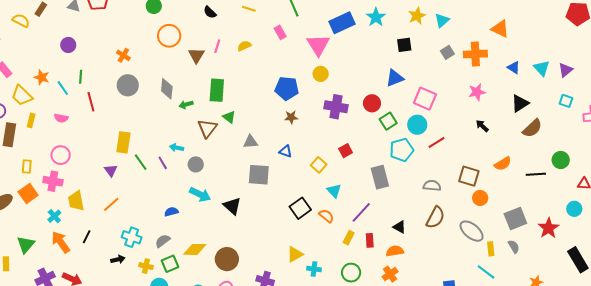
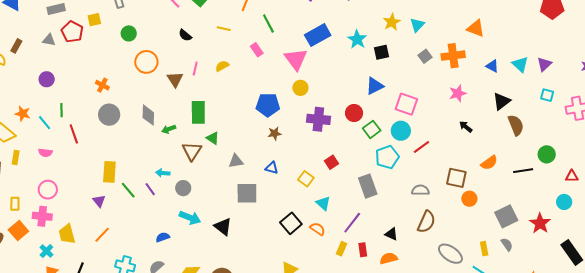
cyan star: (376, 17) -> (357, 39), moved
brown semicircle: (532, 128) -> (516, 125), turned -65
gray ellipse: (472, 231) -> (450, 254), moved

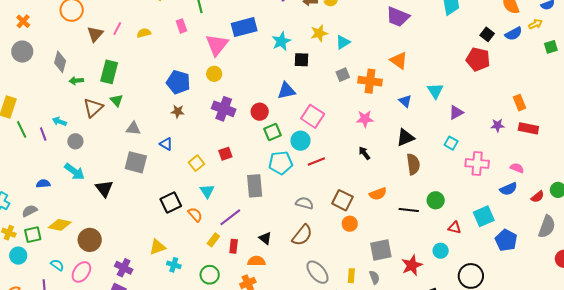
cyan triangle: (520, 64) -> (435, 91), moved

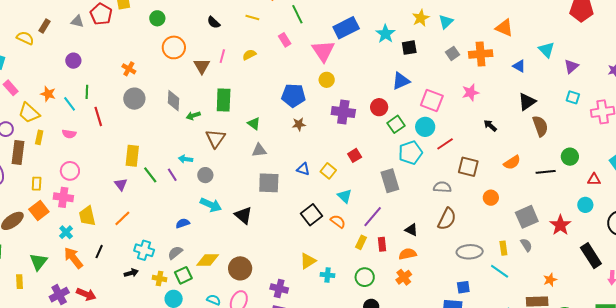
green triangle: (117, 100) -> (254, 124), moved
pink star: (365, 119) -> (470, 93), moved
blue triangle: (166, 144) -> (303, 169), moved
brown square: (342, 200) -> (468, 167), moved
gray ellipse: (317, 272) -> (470, 252), turned -40

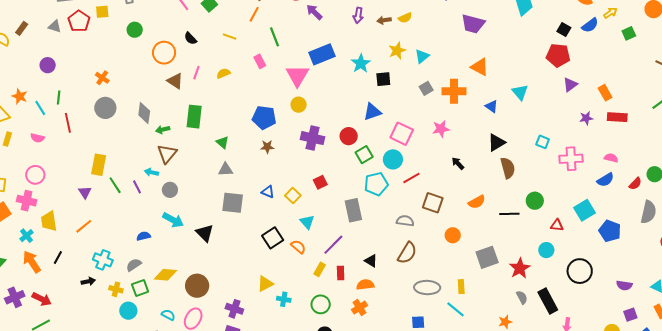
orange circle: (174, 47) -> (164, 53), moved
brown triangle: (202, 66) -> (175, 81), turned -30
purple triangle: (571, 66) -> (570, 85), moved
brown triangle: (215, 139) -> (167, 154), moved
gray semicircle: (526, 245) -> (522, 297), moved

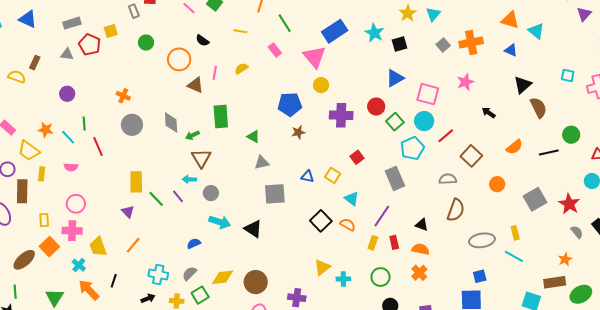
orange triangle: (480, 67) -> (510, 20), moved
brown square: (433, 203) -> (471, 156), turned 35
orange semicircle: (365, 285) -> (421, 249), turned 30

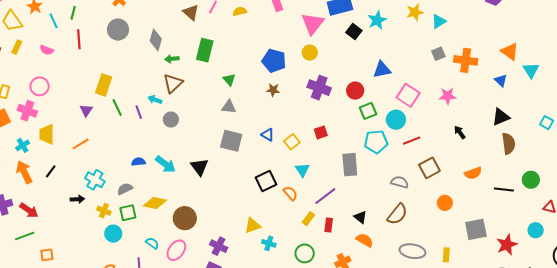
black square: (399, 44) -> (354, 32), moved, turned 35
cyan arrow: (220, 222) -> (165, 164), moved
orange semicircle: (421, 249) -> (365, 240), moved

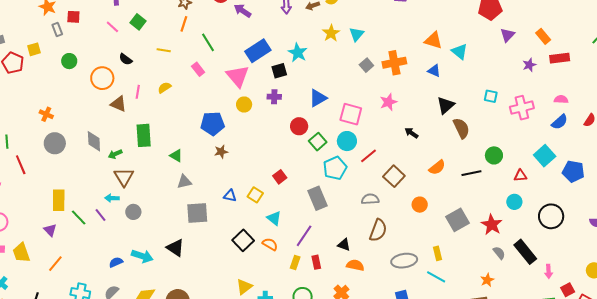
black square: (354, 32) -> (279, 71), turned -35
purple cross: (319, 88) -> (274, 97), moved, size x0.6
yellow trapezoid: (47, 134) -> (21, 253), moved

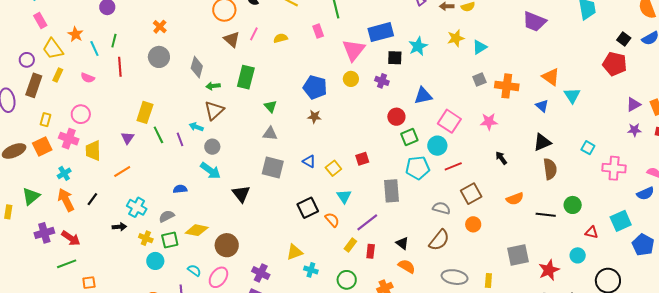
purple triangle: (507, 35) -> (633, 104), moved
orange circle: (420, 205) -> (473, 224), moved
cyan arrow: (142, 256) -> (210, 171), moved

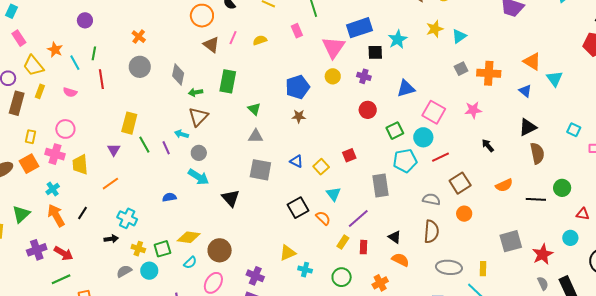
blue pentagon: (315, 87) -> (298, 87), turned -30
red circle: (396, 117) -> (368, 110), moved
gray semicircle: (167, 216) -> (124, 271), moved
brown semicircle: (439, 240) -> (431, 232), turned -30
cyan semicircle: (194, 270) -> (190, 263), moved, turned 104

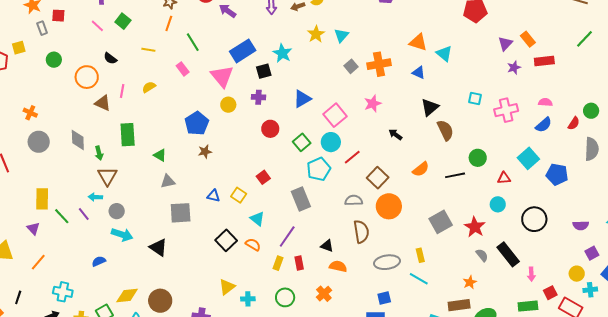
green arrow: (196, 92) -> (99, 153), turned -80
pink square: (434, 112) -> (335, 115), turned 35
orange circle: (464, 214) -> (389, 206), size x1.6

